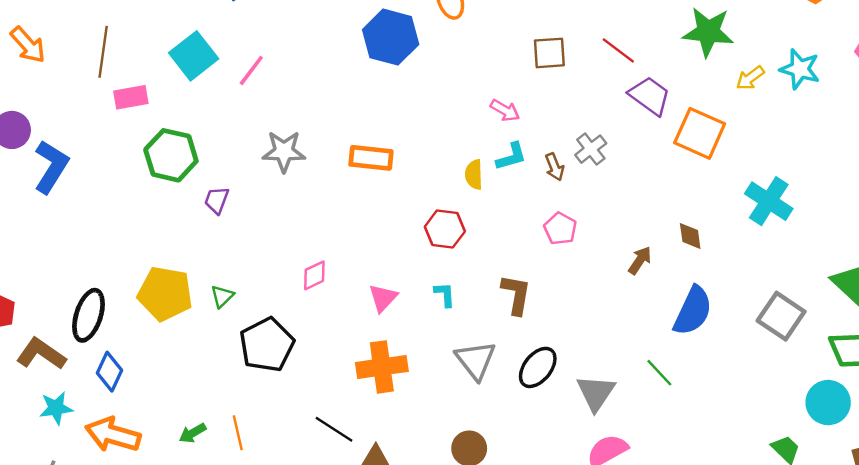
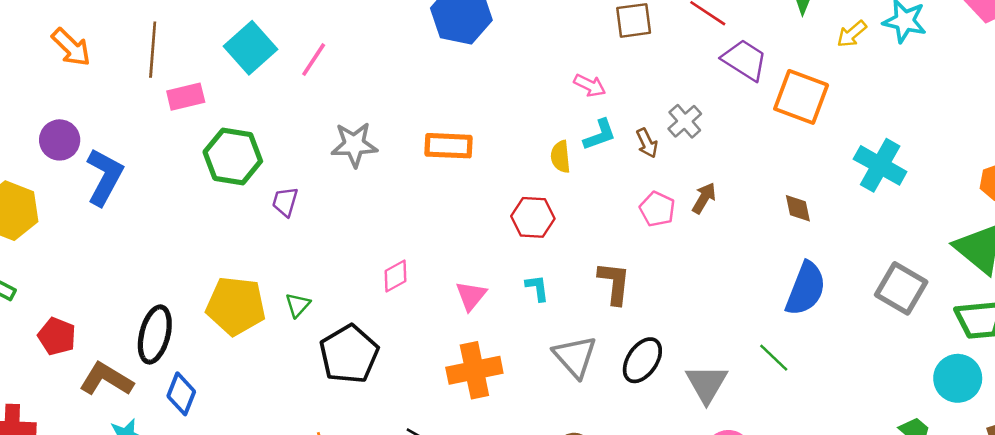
brown arrow: (640, 260) -> (704, 198), moved

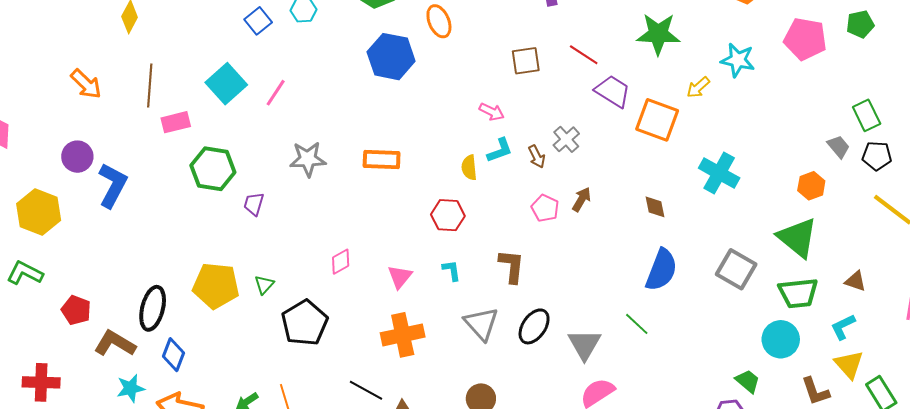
yellow arrow: (852, 34) -> (698, 87), moved

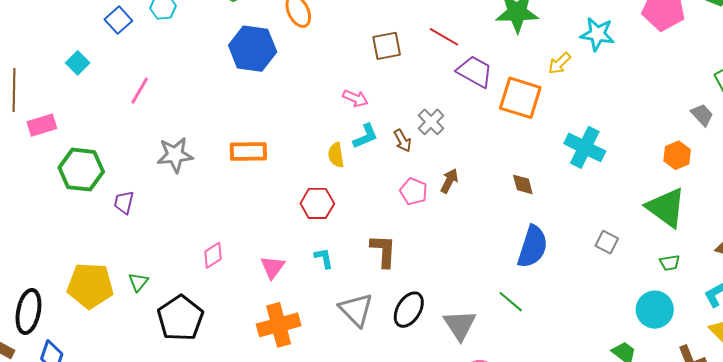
cyan square: (226, 84) -> (78, 63), moved, size x0.6
gray square: (736, 269) -> (607, 242), size x0.6
green trapezoid: (798, 293) -> (670, 263), size x0.5

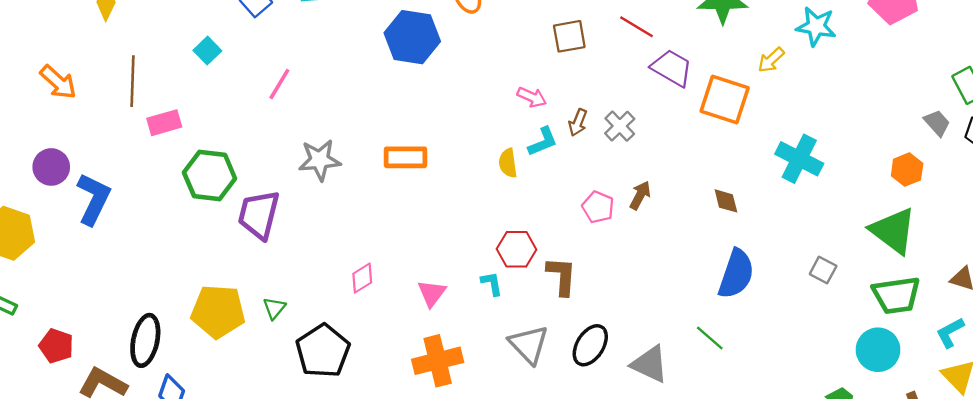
brown arrow: (403, 141) -> (578, 123), moved, turned 50
purple trapezoid: (124, 202) -> (259, 215), size x1.8
red hexagon: (317, 203) -> (517, 249), moved
green trapezoid: (670, 263) -> (896, 295), size x2.0
gray triangle: (460, 325) -> (650, 364), turned -33

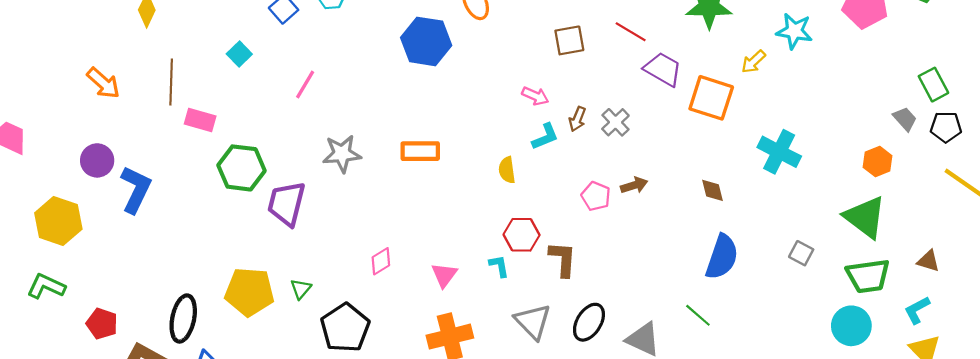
pink rectangle: (164, 123) -> (200, 120), turned 32
yellow semicircle: (508, 163) -> (507, 170), moved
brown arrow: (640, 195) -> (634, 185), turned 45

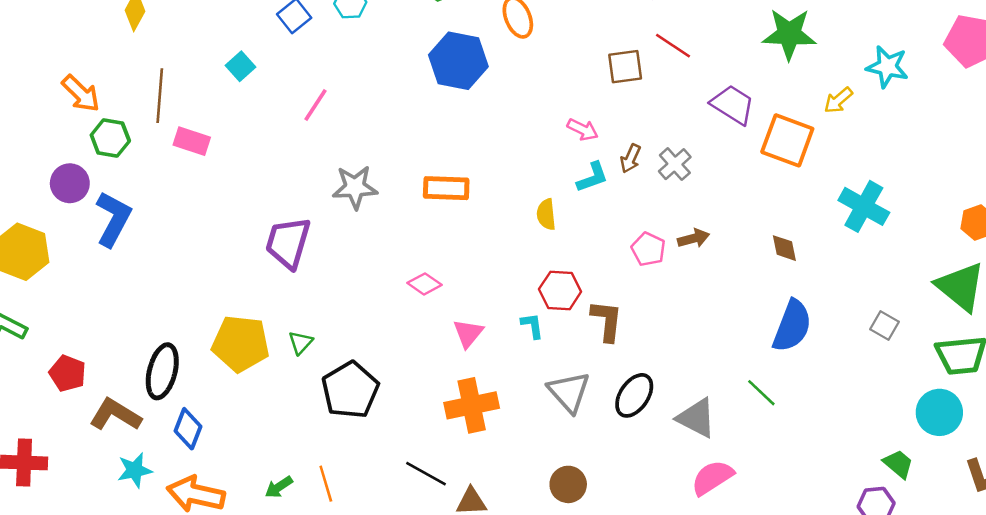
red line: (631, 32) -> (673, 46), moved
green hexagon: (242, 168) -> (110, 138), moved, size x0.7
pink diamond: (381, 261) -> (425, 284), moved, turned 64

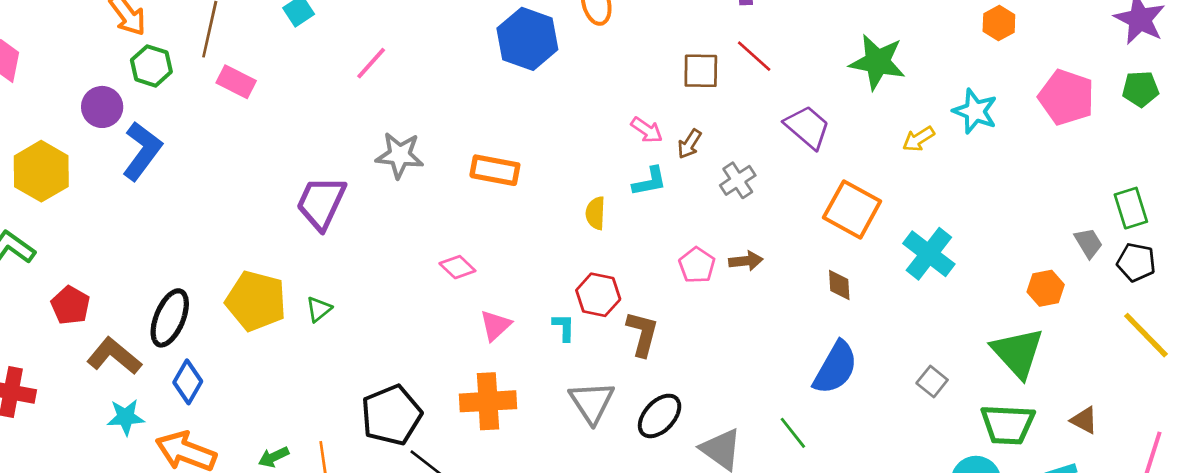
orange square: (787, 140) -> (852, 209), moved
brown arrow: (631, 159) -> (689, 144), moved
black pentagon: (350, 390) -> (391, 415), moved

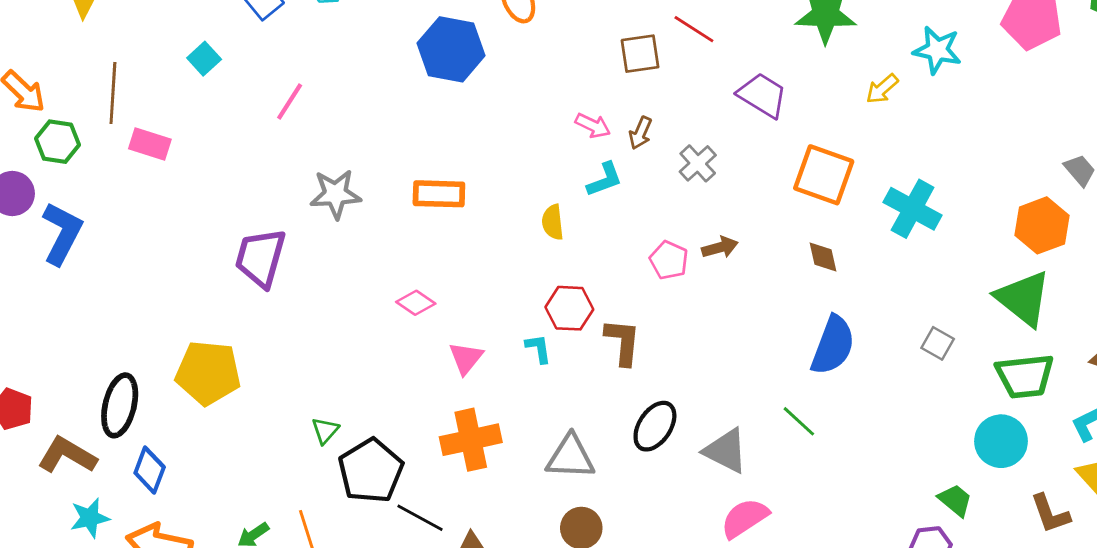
orange hexagon: (1046, 288) -> (1042, 225), size x1.4
green triangle: (319, 309) -> (325, 431), moved
gray triangle: (592, 402) -> (570, 457), moved, turned -45

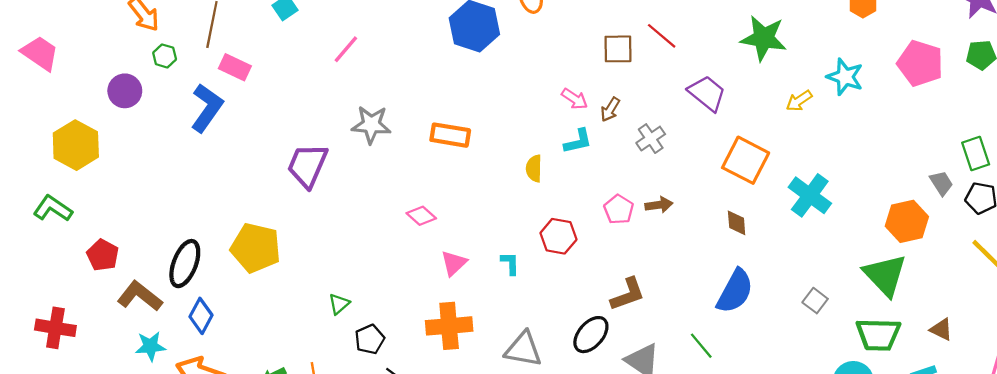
green hexagon: (57, 142) -> (165, 56), size x0.7
blue L-shape: (62, 233) -> (207, 108), moved
red hexagon: (569, 308) -> (558, 236), moved
brown L-shape: (623, 342) -> (628, 294), moved, turned 57
black pentagon: (371, 471) -> (370, 339), size x0.6

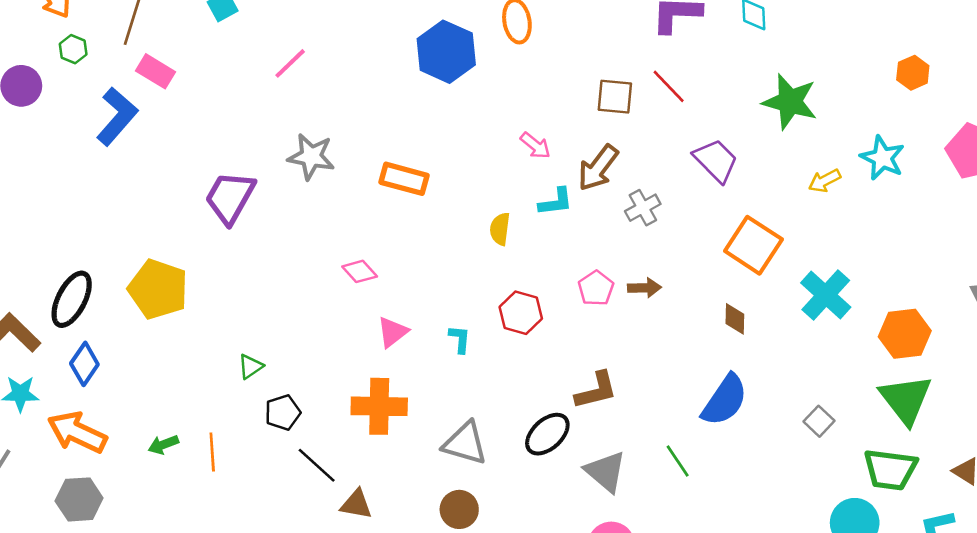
pink arrow: (575, 99) -> (535, 146), moved
brown arrow: (610, 109) -> (598, 168), size x1.6
orange hexagon: (907, 221) -> (905, 334), moved

